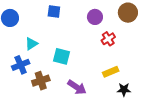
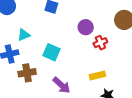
purple circle: (95, 17) -> (86, 27), moved

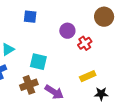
brown cross: (27, 73) -> (29, 85), moved

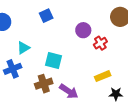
blue square: (30, 17) -> (46, 16), turned -32

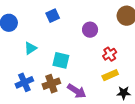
red cross: (100, 43) -> (110, 54), moved
blue cross: (13, 69) -> (24, 82), moved

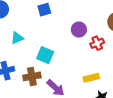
red cross: (110, 54) -> (97, 43), moved

